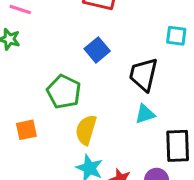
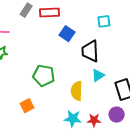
blue square: (97, 50) -> (67, 34), moved
yellow semicircle: (86, 130) -> (77, 91), moved

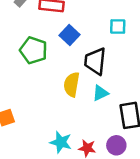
green pentagon: (44, 76) -> (34, 50), moved
yellow semicircle: (77, 91) -> (72, 84), moved

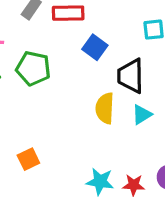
green pentagon: (34, 50) -> (33, 68), moved

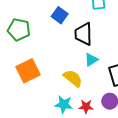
yellow semicircle: (105, 108) -> (73, 78), moved, turned 126
orange square: (28, 159) -> (28, 71), moved, size x1.6

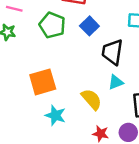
green pentagon: (19, 30) -> (52, 25), moved
cyan star: (64, 104) -> (55, 115), moved

